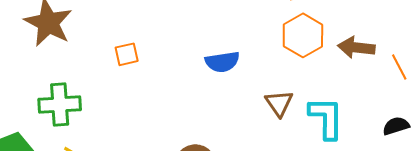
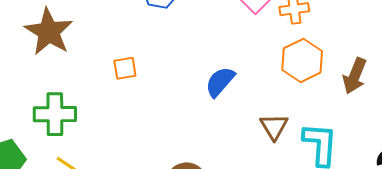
brown arrow: (356, 48) -> (355, 76), turned -78
blue semicircle: (222, 62) -> (220, 82), turned 136

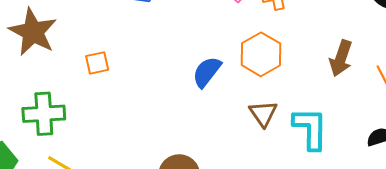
orange hexagon: (302, 60) -> (261, 54), moved
orange square: (125, 68) -> (97, 63), moved

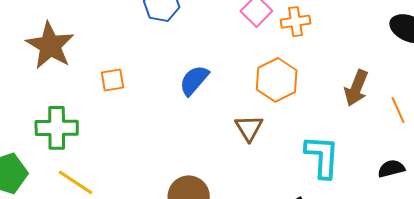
blue semicircle: (207, 72) -> (194, 80), moved
brown triangle: (263, 114) -> (249, 128), moved

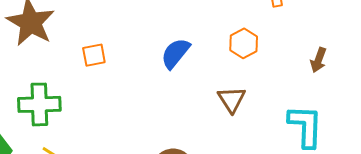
orange hexagon: (277, 80) -> (244, 43), moved, size x0.7
brown arrow: (356, 88) -> (318, 60), moved, size x0.7

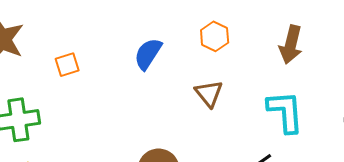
brown arrow: (318, 60) -> (291, 45), size x1.5

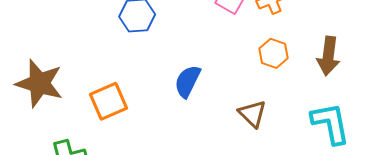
orange hexagon: (215, 36) -> (273, 53), moved
orange square: (67, 65) -> (108, 101), size x1.5

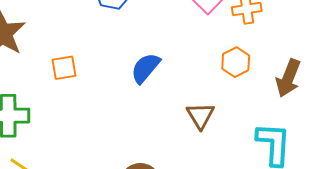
orange square: (108, 101) -> (64, 68), size x0.7

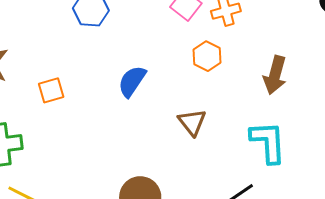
orange hexagon: (236, 62) -> (207, 56), moved

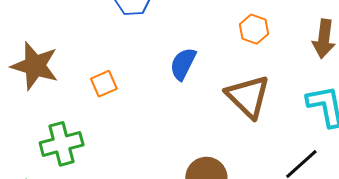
brown triangle: (192, 122) -> (248, 96), size x1.6

